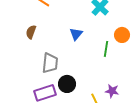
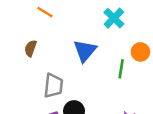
blue triangle: (76, 34) -> (85, 51), size x1.5

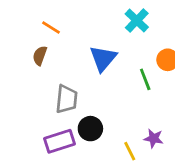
orange line: (45, 12) -> (51, 27), moved
green line: (121, 69) -> (145, 79), turned -30

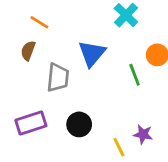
gray trapezoid: (67, 99) -> (58, 78), moved
purple rectangle: (59, 141) -> (31, 123), moved

